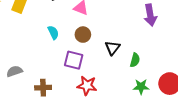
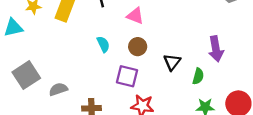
purple arrow: (150, 15) -> (216, 49), moved

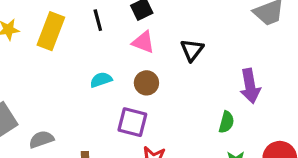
cyan semicircle: (103, 44) -> (101, 80), turned -84
black triangle: (172, 62) -> (192, 50), moved

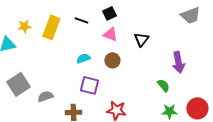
black line: (98, 20) -> (81, 20), turned -56
purple square: (132, 122) -> (89, 85), moved
green semicircle: (226, 122) -> (163, 85), turned -56

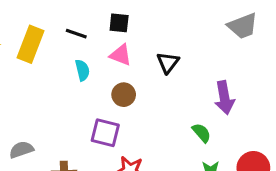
black square: (109, 13) -> (119, 23), turned 32
cyan semicircle: (83, 58) -> (82, 70), moved, turned 96
purple square: (89, 85) -> (105, 133), moved

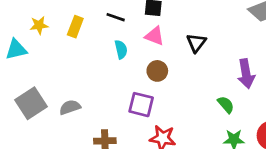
yellow rectangle: (31, 44) -> (75, 27), size x0.7
gray semicircle: (21, 150) -> (70, 107), moved

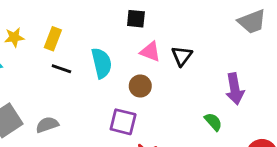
black line: (116, 17) -> (61, 69), moved
pink triangle: (155, 36) -> (150, 52), moved
cyan semicircle: (121, 49) -> (102, 63), size x1.5

